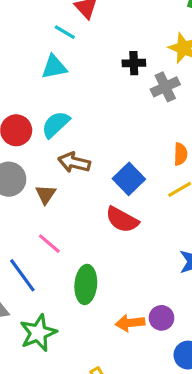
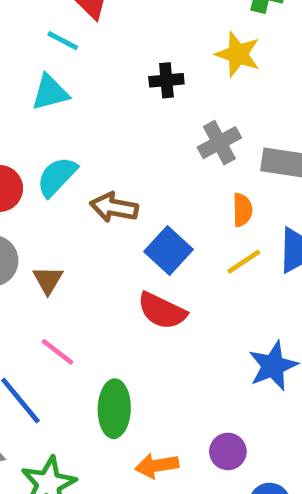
gray cross: (165, 87) -> (219, 143), moved
brown arrow: (74, 162) -> (114, 207), moved
orange arrow: (130, 323) -> (157, 466), moved

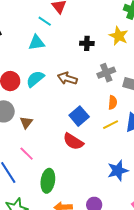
brown arrow: (114, 207) -> (67, 78), moved

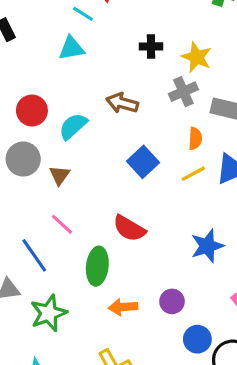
yellow star: (119, 36) -> (197, 57), moved
cyan semicircle: (35, 79) -> (73, 126), moved
red semicircle: (73, 141) -> (129, 228), moved

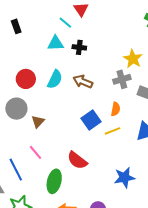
black cross: (151, 46) -> (79, 47), moved
cyan semicircle: (73, 126) -> (55, 79), moved, turned 150
orange semicircle: (195, 138) -> (116, 109), moved
yellow line: (193, 174) -> (113, 131), moved

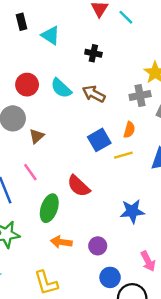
cyan line: (65, 23) -> (126, 17), moved
cyan triangle: (55, 43) -> (51, 35), moved, turned 30
cyan semicircle: (55, 79) -> (61, 88), turned 102

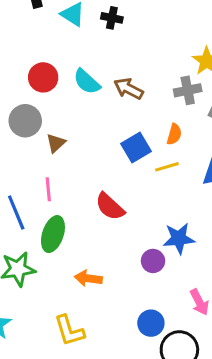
black cross: (93, 53) -> (112, 18), moved
pink line: (30, 172) -> (48, 189), turned 30
green ellipse: (49, 208) -> (53, 234), moved
purple circle: (98, 246) -> (153, 261), moved

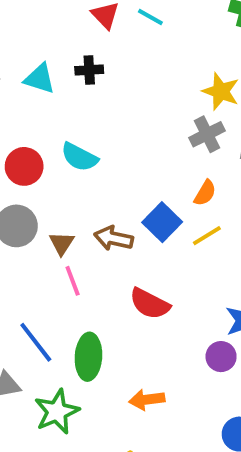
brown arrow: (128, 89) -> (114, 238), moved
orange semicircle: (174, 134) -> (205, 193), turned 30
pink line: (48, 189) -> (73, 281), moved

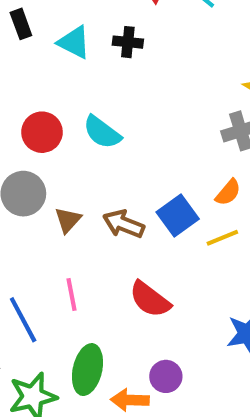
pink line: (73, 281) -> (71, 295), moved
green ellipse: (88, 357) -> (87, 370), moved
purple circle: (221, 357) -> (166, 376), moved

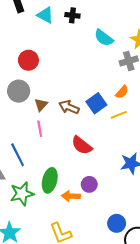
cyan semicircle: (102, 132) -> (104, 38), moved
pink line: (71, 295) -> (40, 129), moved

